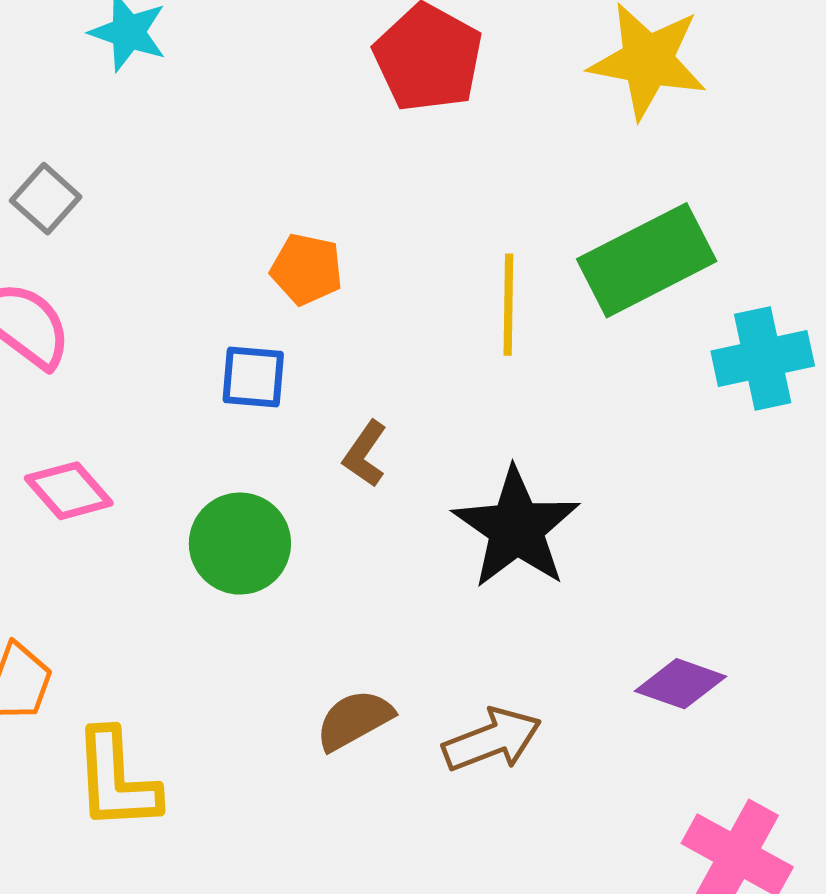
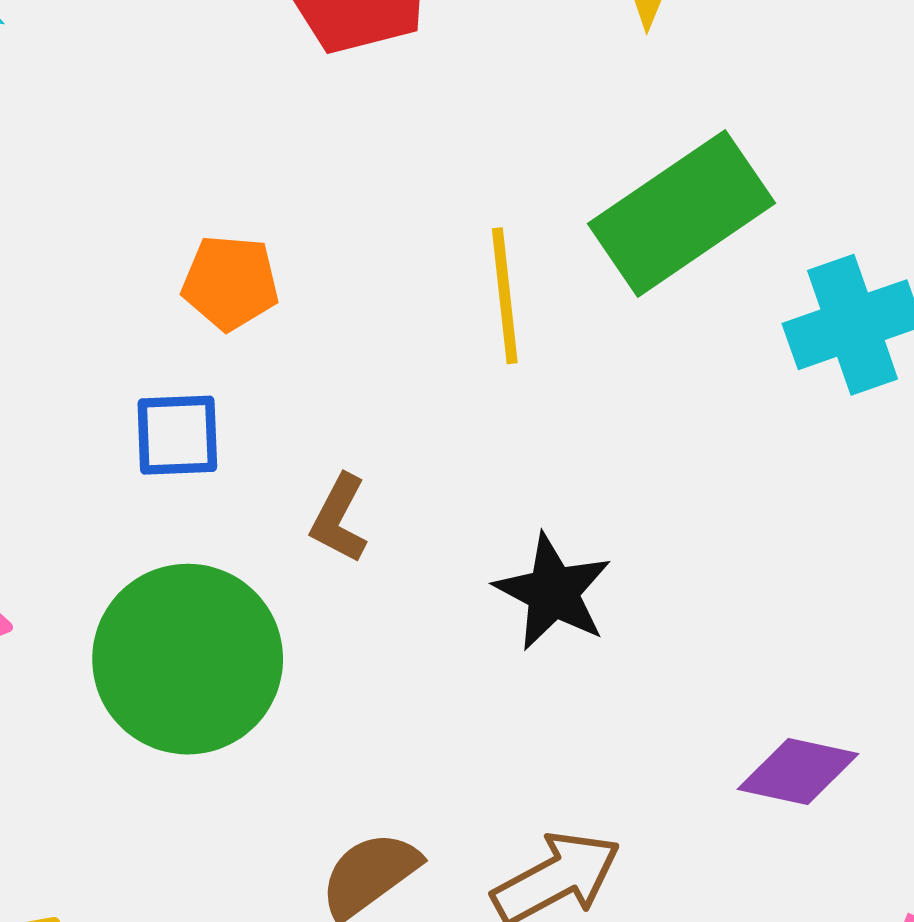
black star: (516, 528) -> (553, 592), size x0.7
green circle: (240, 544) -> (188, 659), size x1.4

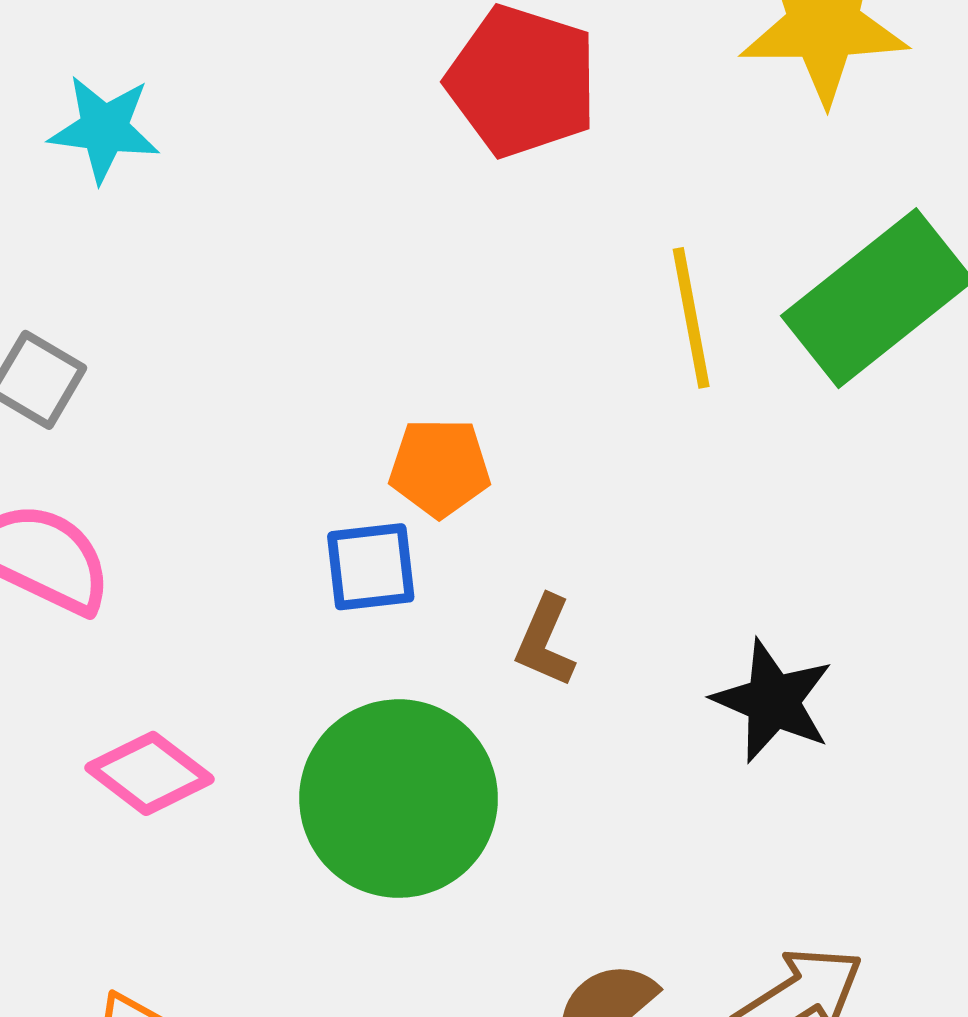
orange pentagon: (230, 283) -> (440, 468), moved
yellow line: (505, 296) -> (691, 318), moved

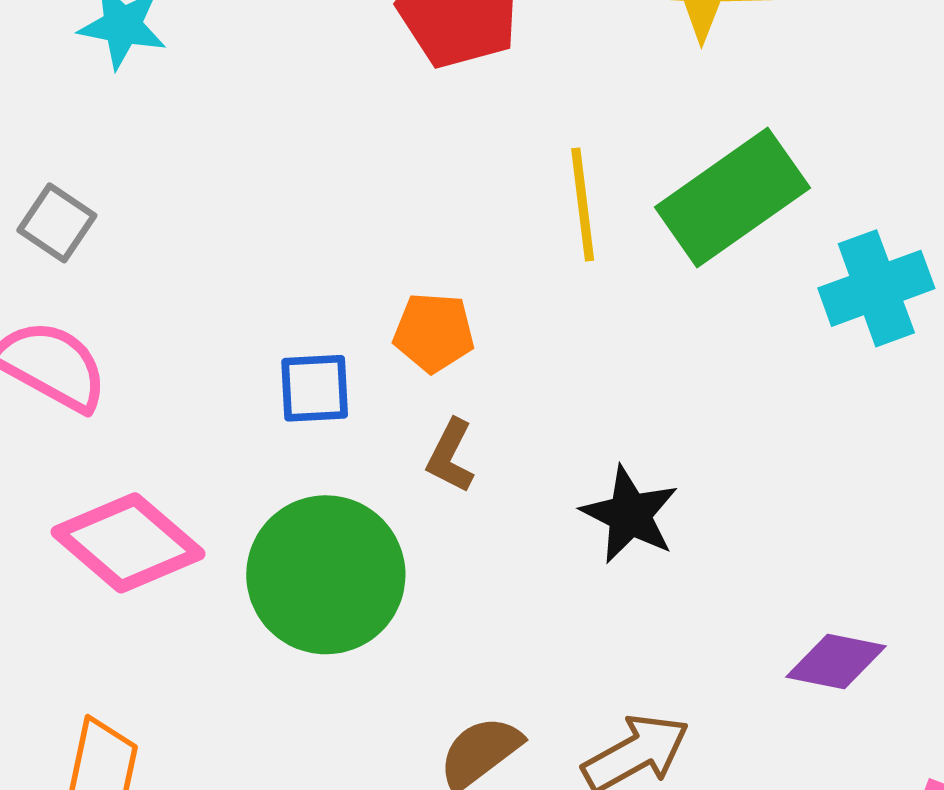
orange pentagon: (440, 468) -> (434, 332), moved
pink diamond: (150, 773) -> (128, 543), size x1.5

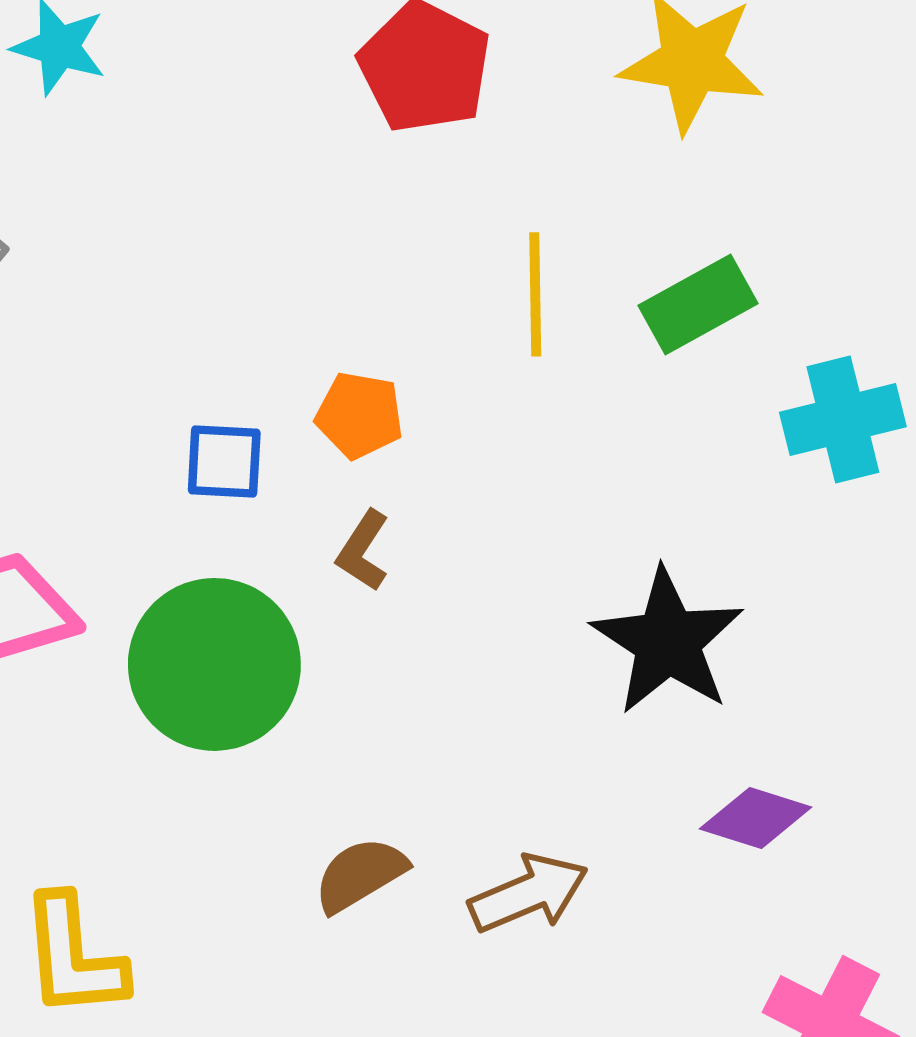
green rectangle: (732, 197) -> (698, 304), size x0.7
black star: (630, 515) -> (668, 641), moved, size x1.4

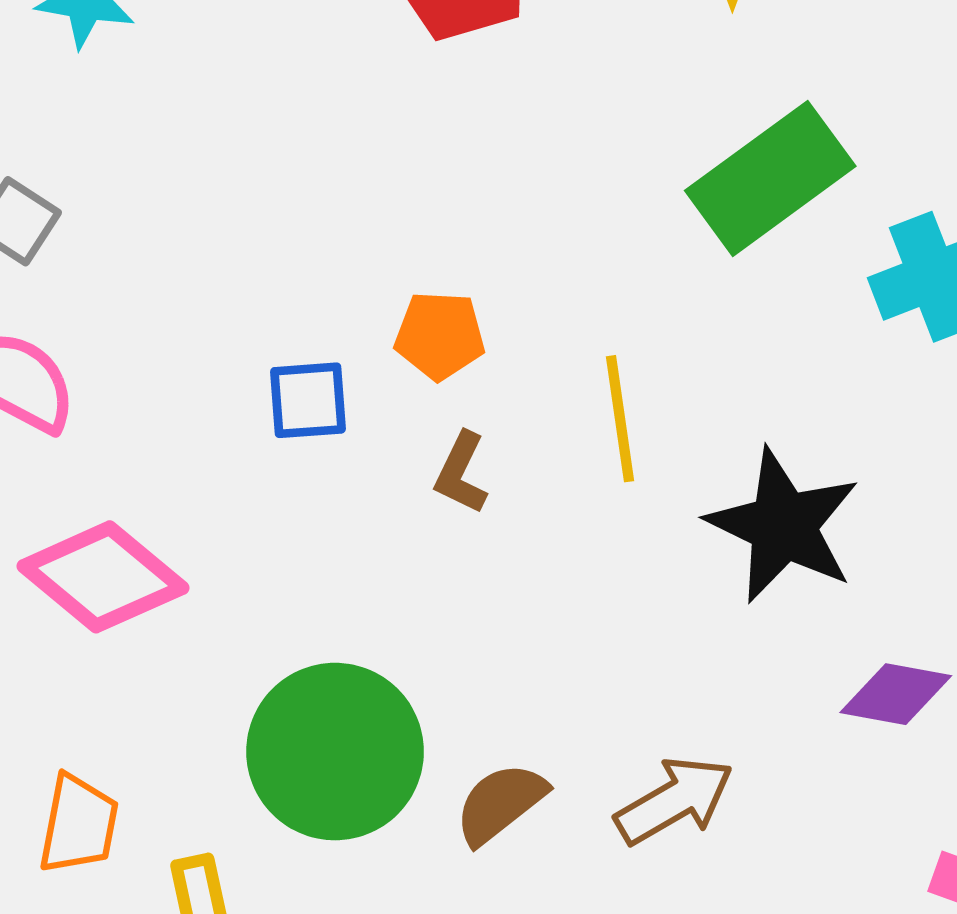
yellow line: (535, 294) -> (620, 419), moved
green rectangle: (698, 304) -> (770, 178), size x1.4
green circle: (214, 664) -> (335, 752), moved

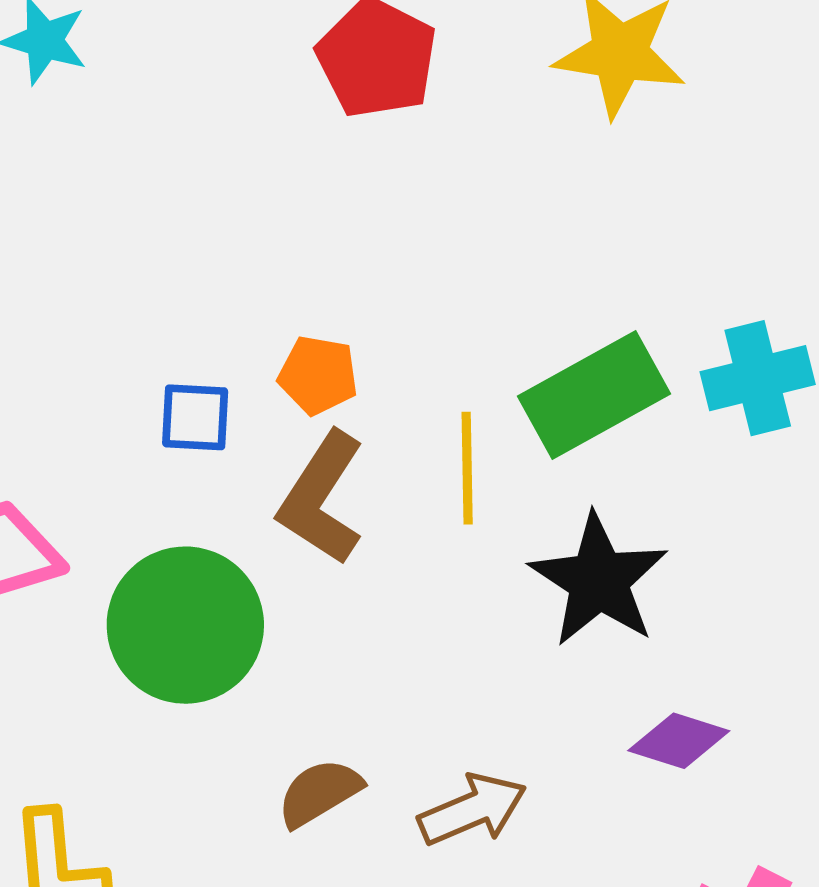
green rectangle: (770, 178) -> (594, 395), moved
brown L-shape: (461, 473) -> (322, 498), size x1.8
green circle: (335, 752) -> (185, 625), moved

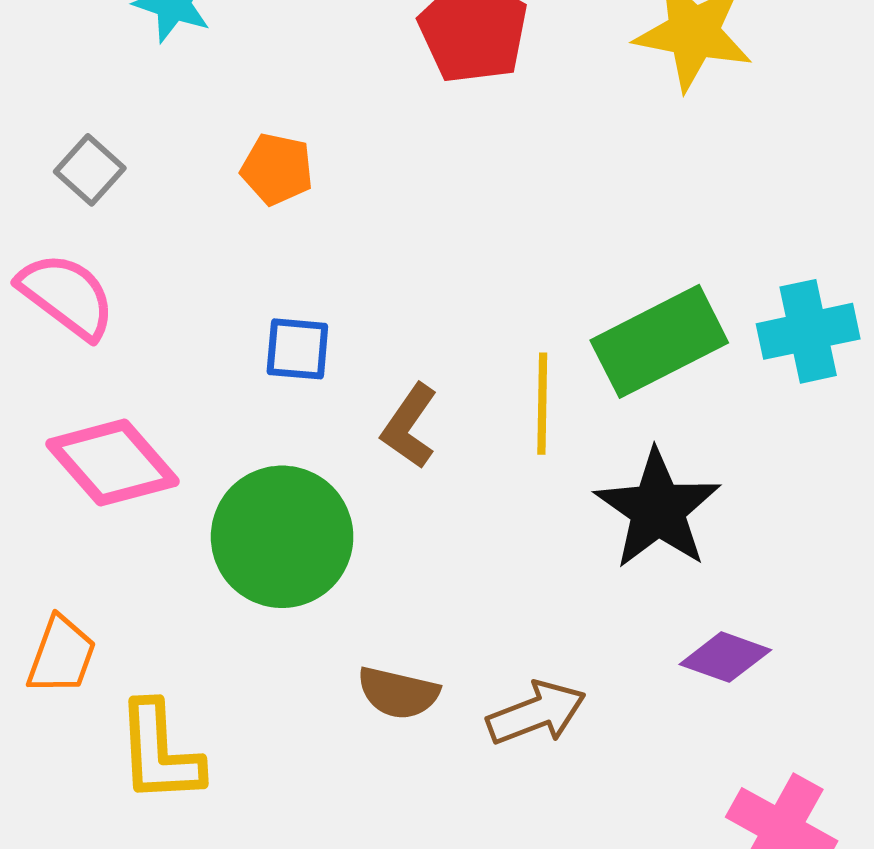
orange pentagon: (318, 375) -> (277, 169), moved
brown L-shape: (322, 498) -> (409, 426), size x0.7
brown semicircle: (319, 793) -> (398, 693), turned -138

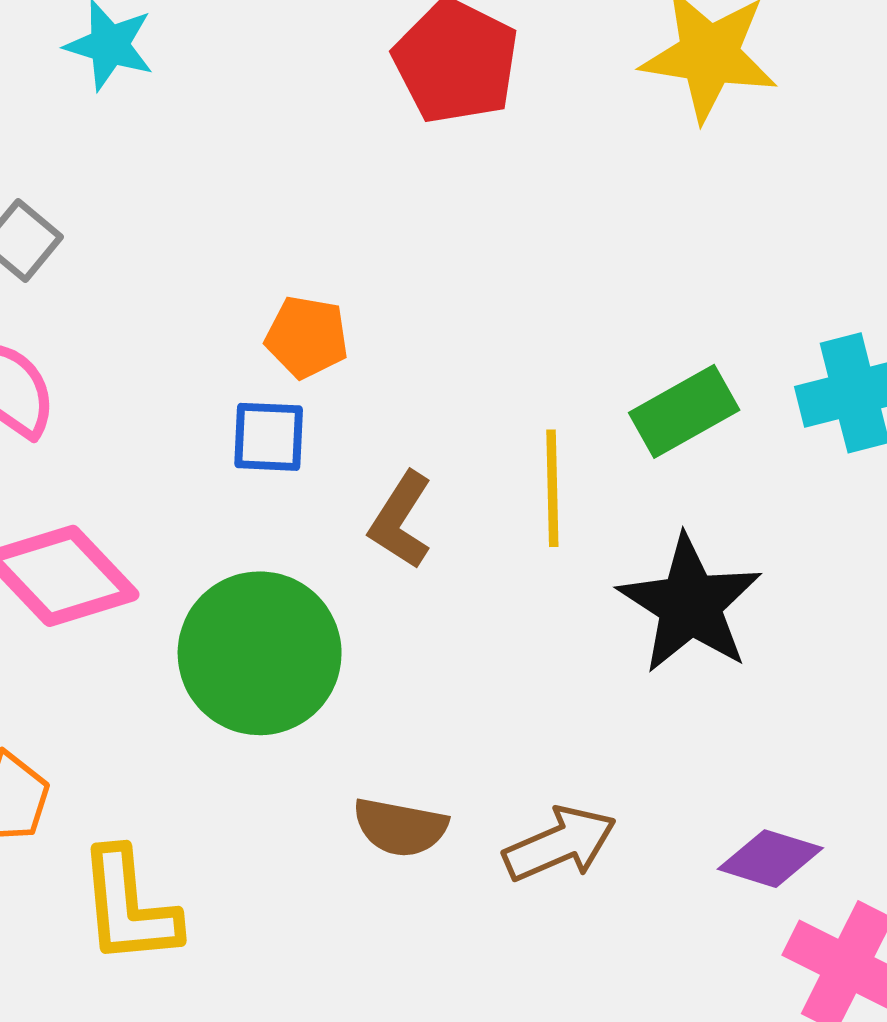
orange pentagon: (277, 169) -> (307, 337), moved
green rectangle: (659, 341) -> (684, 411), size x0.7
purple diamond: (725, 657) -> (770, 859), moved

